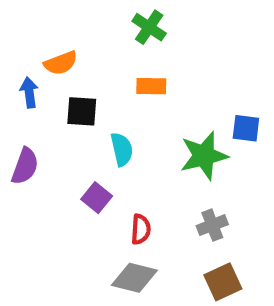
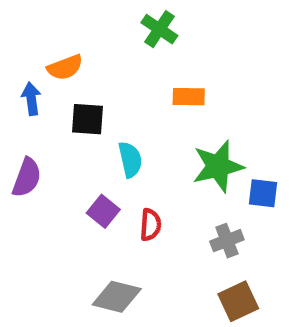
orange rectangle: (151, 86) -> (189, 97), moved
blue square: (246, 128) -> (263, 193), moved
red semicircle: (141, 229) -> (150, 225), moved
gray diamond: (134, 278) -> (117, 297), moved

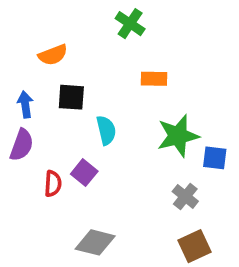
blue arrow: (31, 99) -> (25, 105), moved
red semicircle: (150, 225) -> (53, 184), moved
gray cross: (227, 241) -> (185, 196), turned -30

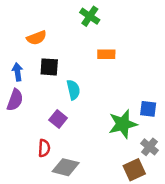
green star: (178, 136) -> (123, 124), moved
red semicircle: (53, 184) -> (44, 148), moved
gray cross: (185, 196) -> (149, 147), moved

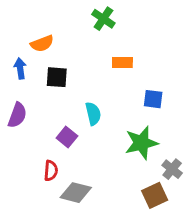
blue arrow: (17, 72) -> (20, 68), moved
cyan semicircle: (73, 90) -> (93, 114), moved
blue square: (148, 109) -> (153, 99), moved

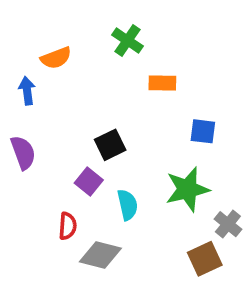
green cross: (103, 19) -> (127, 40), moved
black square: (57, 77) -> (110, 145), moved, turned -30
cyan semicircle: (93, 114) -> (127, 205), moved
purple semicircle: (17, 115) -> (23, 153), turned -40

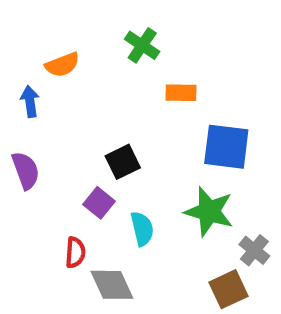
blue square: (203, 131) -> (226, 147), size x1.6
green star: (187, 189) -> (209, 211), turned 30
gray diamond: (100, 255) -> (112, 285), turned 51

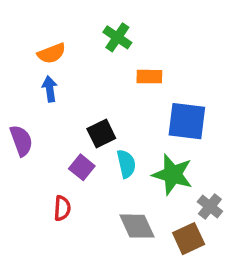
blue arrow: (30, 101) -> (50, 89), moved
cyan semicircle: (142, 229) -> (126, 164), moved
gray diamond: (112, 285) -> (137, 226), moved

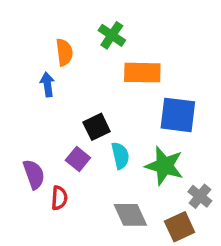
orange semicircle: (51, 53) -> (64, 52), moved, turned -76
orange rectangle: (149, 77) -> (142, 73), size x1.5
purple semicircle: (21, 141) -> (34, 174), moved

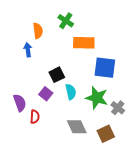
gray cross: (200, 196) -> (118, 108), moved

